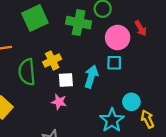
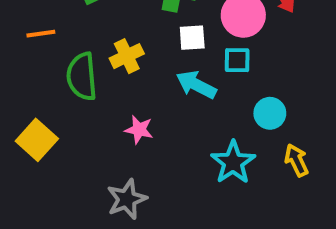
cyan arrow: (91, 77) -> (196, 85), turned -80
white square: (66, 80) -> (192, 38), moved
cyan circle: (131, 102) -> (270, 113), moved

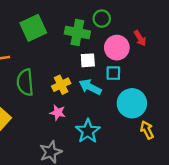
yellow cross: (127, 56) -> (61, 85), moved
cyan circle: (270, 113) -> (132, 103), size x1.6
cyan star: (233, 162) -> (88, 131), moved

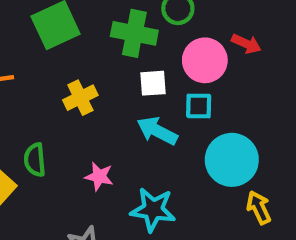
red arrow: (140, 38) -> (246, 44), turned -35
green semicircle: (25, 82) -> (35, 160), moved, size x0.7
yellow cross: (61, 85) -> (80, 98), moved
cyan star: (88, 131) -> (153, 210), turned -30

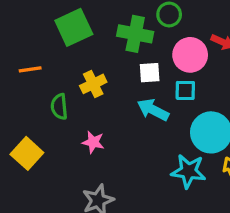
green semicircle: (35, 160) -> (59, 107), moved
pink star: (99, 176) -> (93, 142), moved
cyan star: (153, 210) -> (188, 171), moved

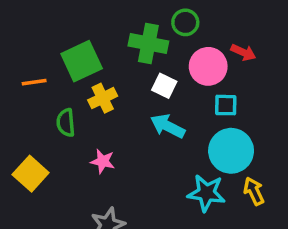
green square: (74, 27) -> (82, 61), moved
white square: (150, 73) -> (164, 86), turned 30
cyan square: (185, 90) -> (226, 105), moved

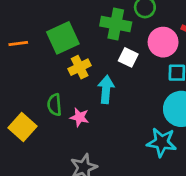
orange line: (34, 82) -> (18, 43), moved
green semicircle: (66, 123) -> (54, 105), moved
cyan arrow: (168, 126) -> (106, 89), moved, turned 68

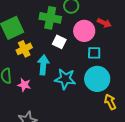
cyan star: (162, 142) -> (65, 79), moved

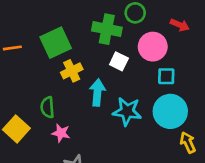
red arrow: (104, 23) -> (180, 25), moved
pink star: (24, 85) -> (61, 133), moved

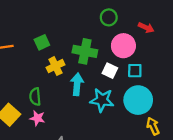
green cross: (107, 29) -> (85, 51), moved
green square: (56, 43) -> (42, 42), size x0.6
white square: (119, 61) -> (110, 71), moved
pink star: (61, 133) -> (37, 118), moved

